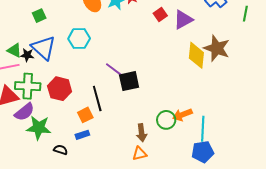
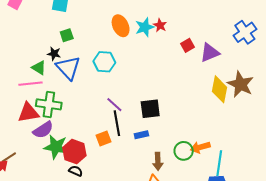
black star: (27, 55) -> (54, 54), moved
purple line: (114, 69) -> (114, 105), moved
red hexagon: (60, 89) -> (74, 152), moved
blue rectangle: (82, 135) -> (141, 135), moved

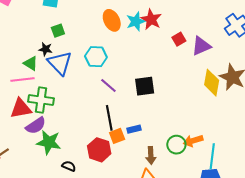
red star: (160, 25) -> (151, 19), size x1.5
purple line: (114, 105) -> (108, 85), moved
black square: (150, 109) -> (145, 86), moved
orange square: (104, 138) -> (117, 136), moved
red hexagon: (74, 152) -> (99, 150), moved

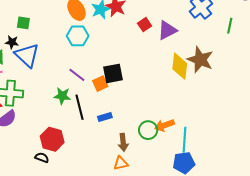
green square: (58, 31) -> (23, 23), turned 32
cyan hexagon: (96, 57) -> (78, 36), moved
orange square: (117, 136) -> (100, 84), moved
green star: (49, 142) -> (62, 96), moved, size x0.7
red hexagon: (99, 150) -> (52, 139), moved

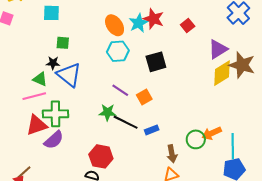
red square: (145, 25) -> (188, 26), moved
purple triangle: (167, 30) -> (218, 49), moved
yellow diamond: (180, 66) -> (222, 73), turned 56
black square: (113, 73) -> (156, 62), moved
black line: (80, 107) -> (126, 122), turned -45

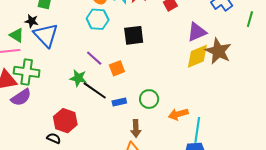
green circle: (196, 139) -> (149, 99), moved

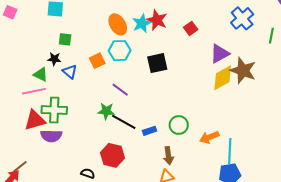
blue triangle: (46, 35) -> (70, 72), size x0.6
orange square: (117, 68) -> (97, 61), moved
purple semicircle: (21, 97) -> (51, 136), turned 40
red hexagon: (65, 121) -> (112, 155), moved

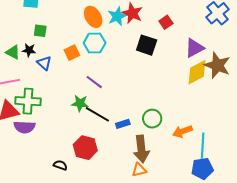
black square: (157, 63) -> (147, 45), moved, turned 30
green triangle: (41, 74) -> (13, 52), moved
brown arrow: (168, 156) -> (141, 149), size x1.5

